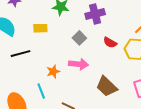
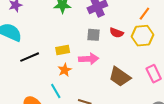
yellow rectangle: (40, 28) -> (63, 50), moved
gray square: (79, 38) -> (94, 35), moved, turned -32

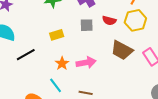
yellow rectangle: (63, 50) -> (57, 35), moved
pink arrow: (89, 59) -> (86, 63), moved
brown trapezoid: (120, 77) -> (122, 50), moved

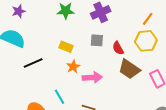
red semicircle: (109, 21) -> (118, 48), moved, turned 40
yellow rectangle: (57, 35) -> (66, 47), turned 32
orange star: (62, 63) -> (73, 67), moved

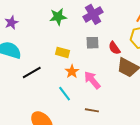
pink arrow: (92, 77) -> (92, 80), turned -120
cyan line: (60, 97) -> (65, 94), moved

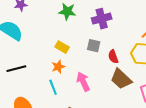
orange star: (72, 71) -> (58, 67), moved
black line: (32, 72) -> (16, 69), moved

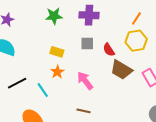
purple cross: (102, 19) -> (89, 15), turned 30
cyan line: (53, 87) -> (43, 90), moved

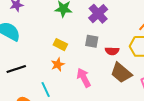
purple cross: (89, 15) -> (98, 14), turned 36
red semicircle: (109, 50) -> (112, 51), turned -64
cyan line: (43, 90) -> (46, 90), moved

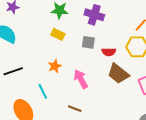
purple cross: (98, 14) -> (94, 15), turned -30
yellow rectangle: (60, 45) -> (58, 34), moved

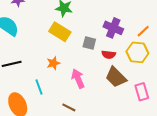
purple cross: (94, 15) -> (113, 28), moved
yellow rectangle: (58, 34) -> (60, 32), size x1.5

